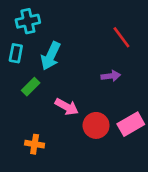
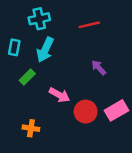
cyan cross: (28, 21) -> (39, 19), moved
red line: (121, 37) -> (89, 25), moved, turned -66
purple arrow: (111, 76) -> (99, 68), turned -126

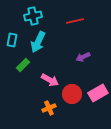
purple arrow: (99, 68) -> (83, 57), turned -72
orange cross: (31, 128) -> (49, 108), moved, turned -32

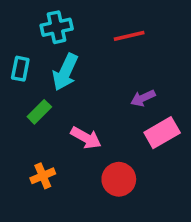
pink rectangle: (98, 93) -> (162, 133), moved
red circle: (72, 94) -> (119, 179), moved
orange cross: (49, 108) -> (43, 176), moved

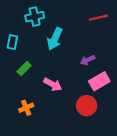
red line: (129, 36) -> (98, 18), moved
cyan arrow: (65, 72) -> (55, 39), moved
red circle: (119, 179) -> (87, 106), moved

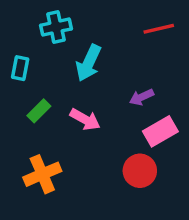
pink arrow: (53, 84) -> (85, 119), moved
orange cross: (26, 108) -> (42, 174), size x1.5

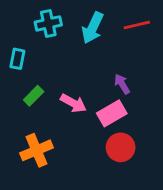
cyan arrow: (88, 63) -> (93, 28), moved
purple arrow: (142, 97) -> (122, 84), turned 84
pink rectangle: (160, 131) -> (112, 113), moved

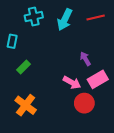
pink arrow: (73, 103) -> (72, 82), moved
pink rectangle: (112, 113) -> (98, 79), moved
orange cross: (37, 150) -> (26, 105), turned -30

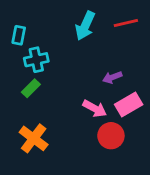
cyan cross: (34, 16) -> (36, 60), moved
cyan rectangle: (12, 41) -> (19, 35), moved
purple arrow: (85, 59) -> (112, 77), turned -80

